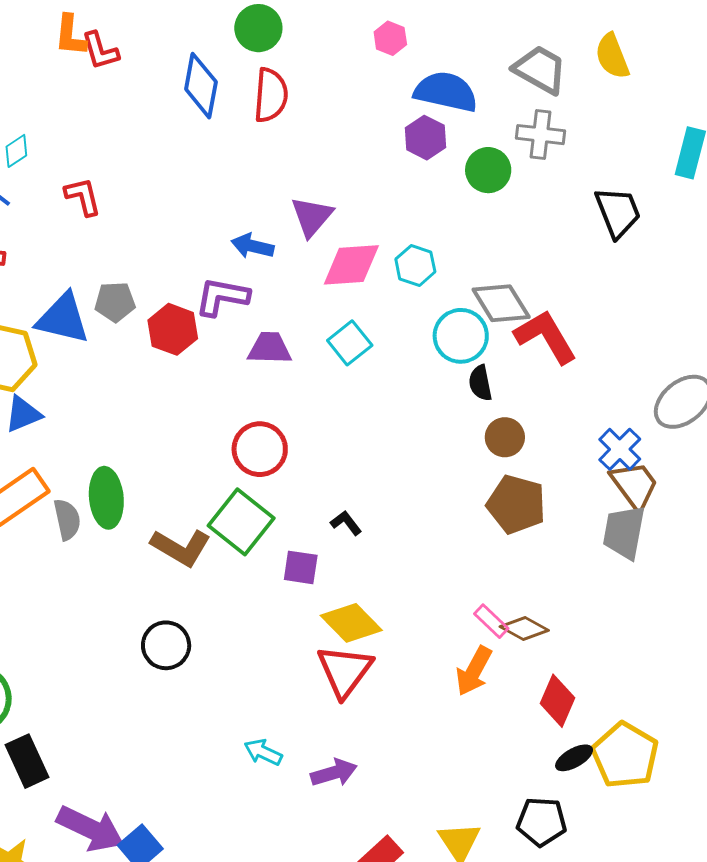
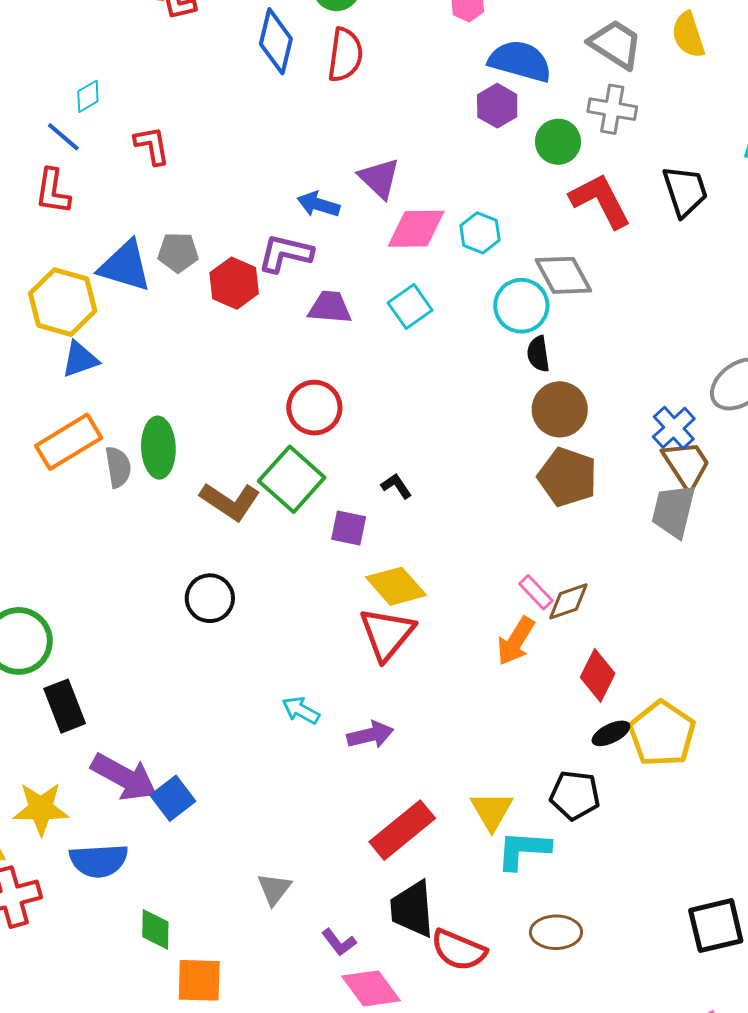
purple triangle: (312, 217) -> (379, 178), turned -30
red L-shape: (546, 337) -> (600, 201), moved
brown circle: (505, 437) -> (560, 409), size x1.4
brown diamond: (524, 628) -> (568, 601), turned -51

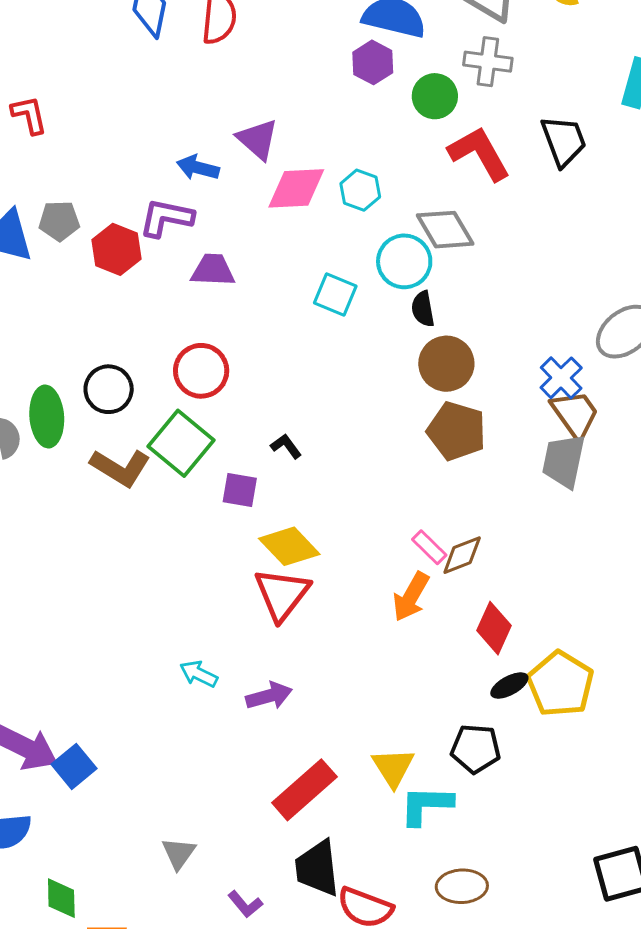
cyan square: (410, 307) -> (335, 295), moved, turned -30
black circle: (210, 598) -> (109, 389), moved

